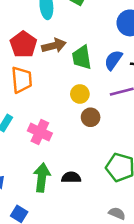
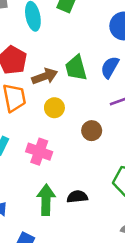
brown arrow: (54, 46) -> (45, 76), moved
yellow circle: (80, 94) -> (54, 108), moved

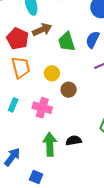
brown arrow: (45, 76) -> (42, 30), moved
brown circle: (92, 131) -> (69, 90), moved

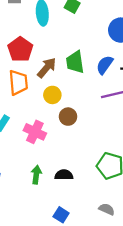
brown arrow: (42, 30) -> (47, 68), moved, turned -36
green arrow: (50, 144) -> (36, 175), size x0.7
blue square: (36, 177) -> (61, 215), moved

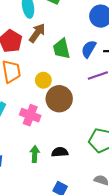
brown arrow: (47, 68) -> (37, 33), moved
brown circle: (68, 117) -> (59, 99), size x1.6

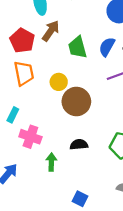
pink cross: (30, 115) -> (30, 137), moved
black semicircle: (60, 152) -> (79, 144), moved

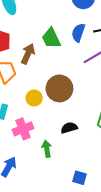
brown arrow: (51, 31) -> (28, 54), moved
yellow circle: (59, 82) -> (34, 98), moved
pink cross: (30, 137) -> (23, 129), turned -30

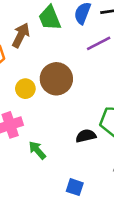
black semicircle: (69, 128) -> (86, 136), moved
green arrow: (47, 149) -> (37, 150), turned -35

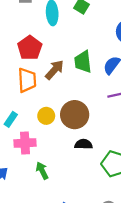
black semicircle: (86, 136) -> (84, 144), moved

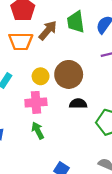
orange trapezoid: (27, 80) -> (21, 41), turned 95
pink cross: (25, 143) -> (36, 102), moved

